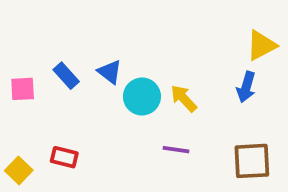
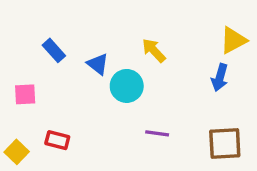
blue rectangle: (66, 76) -> (54, 50), moved
pink square: (23, 89) -> (25, 94), moved
yellow arrow: (184, 98) -> (154, 50), moved

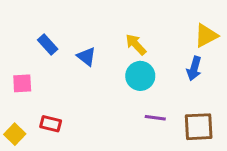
cyan circle: (127, 86) -> (140, 76), moved
purple line: (157, 133) -> (155, 118), moved

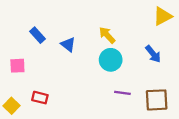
yellow triangle: (206, 36) -> (163, 16), moved
blue arrow: (194, 68) -> (153, 54), turned -54

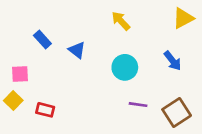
yellow arrow: (107, 35) -> (121, 21), moved
brown square: (157, 100) -> (177, 112), turned -30
yellow square: (12, 106) -> (13, 101), moved

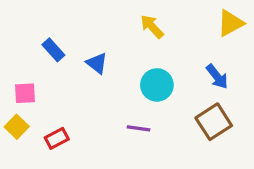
purple line: (138, 105) -> (139, 128), moved
red rectangle: (45, 110) -> (57, 138), turned -42
brown square: (177, 112) -> (214, 122), moved

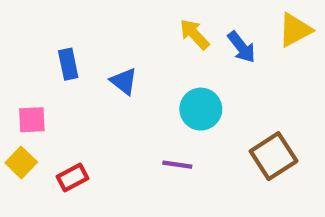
blue rectangle: (53, 50) -> (68, 64), turned 30
blue arrow: (217, 77) -> (241, 47), moved

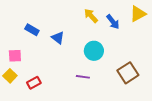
blue rectangle: (68, 64) -> (32, 30), turned -48

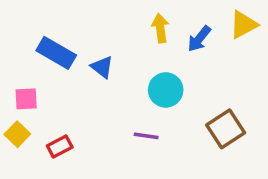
yellow arrow: (91, 16) -> (160, 28), turned 35
blue arrow: (113, 22) -> (199, 39), turned 77
blue rectangle: (32, 30) -> (56, 53), size x1.5

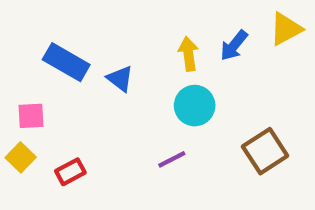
yellow arrow: (160, 28) -> (188, 54), moved
purple line: (146, 136) -> (172, 159), turned -35

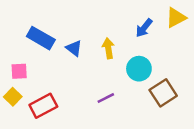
yellow arrow: (188, 54) -> (108, 48), moved
cyan circle: (195, 106) -> (139, 69), moved
red rectangle: (70, 172) -> (43, 106), size x1.5

